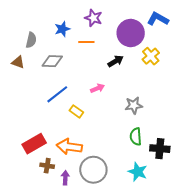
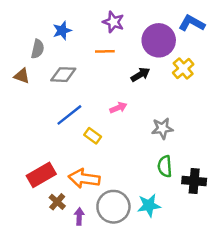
blue star: (62, 29) -> (62, 31), moved
brown cross: (47, 166) -> (57, 202), turned 32
cyan star: (138, 172) -> (149, 205), moved, turned -30

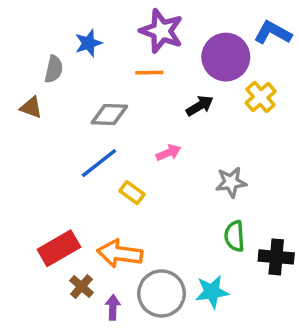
purple star: (113, 22) -> (161, 31), size x1.4
gray diamond: (63, 75) -> (109, 114), moved

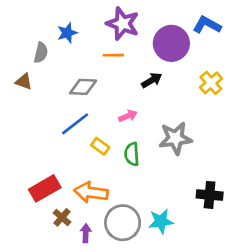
yellow cross: (261, 97) -> (211, 83), moved
gray star: (231, 182) -> (175, 138), size x1.4
green semicircle: (235, 236) -> (132, 154), moved

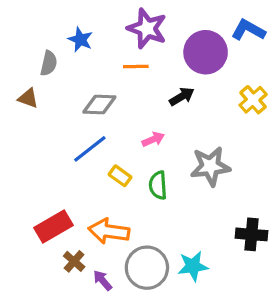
blue star: (67, 33) -> (80, 40), turned -30
purple arrow: (86, 233) -> (103, 280), turned -42

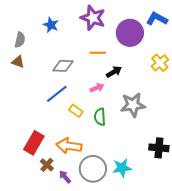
gray semicircle: (49, 63) -> (20, 40), moved
orange line: (136, 66) -> (98, 53), moved
black arrow: (182, 97) -> (114, 72), moved
red rectangle: (53, 226) -> (34, 143), turned -30

